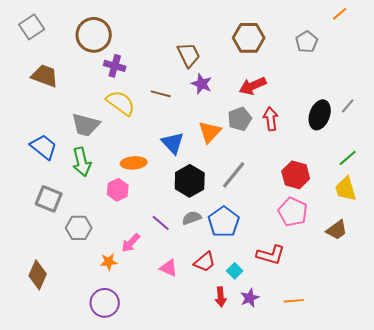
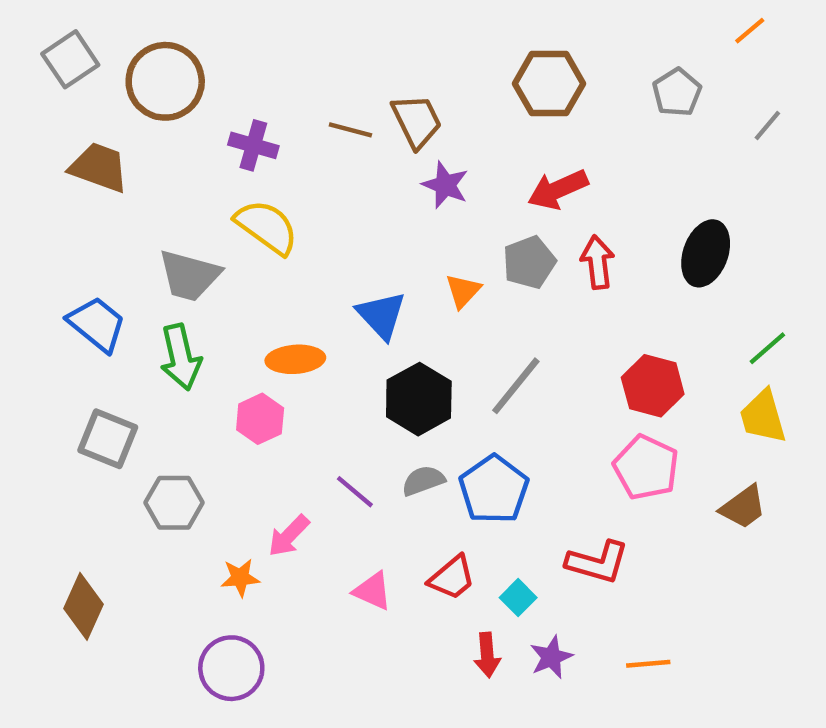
brown circle: (94, 35) -> (165, 81), moved
brown line: (161, 94) -> (350, 130), moved
gray line: (348, 106) -> (767, 125), moved
orange triangle: (210, 132) -> (463, 291), size x0.7

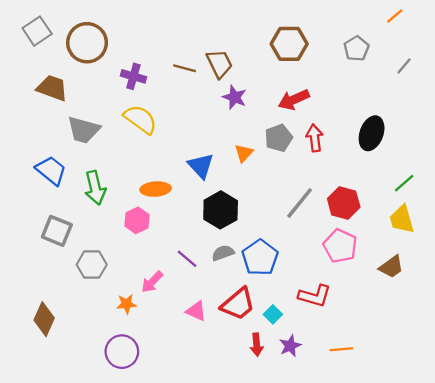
gray trapezoid: (189, 275) -> (84, 130), moved
gray line: (516, 386) -> (300, 203), moved
red trapezoid: (452, 578) -> (238, 304), size x1.4

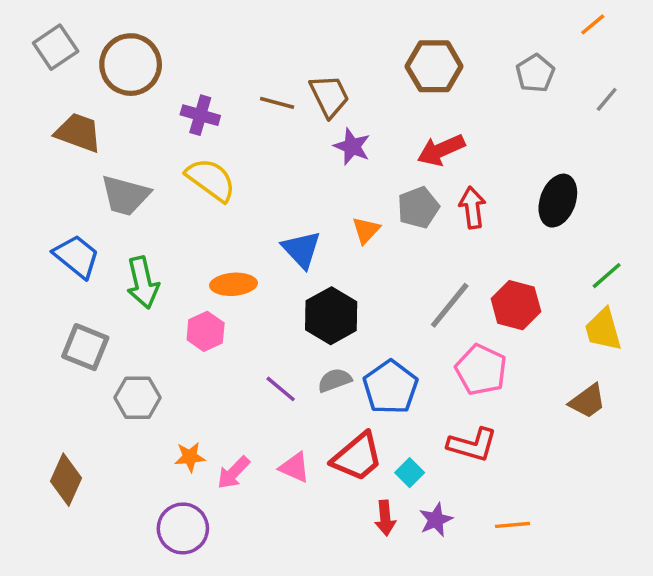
pink pentagon: (340, 246) -> (481, 370), moved
pink arrow: (152, 282) -> (233, 473), moved

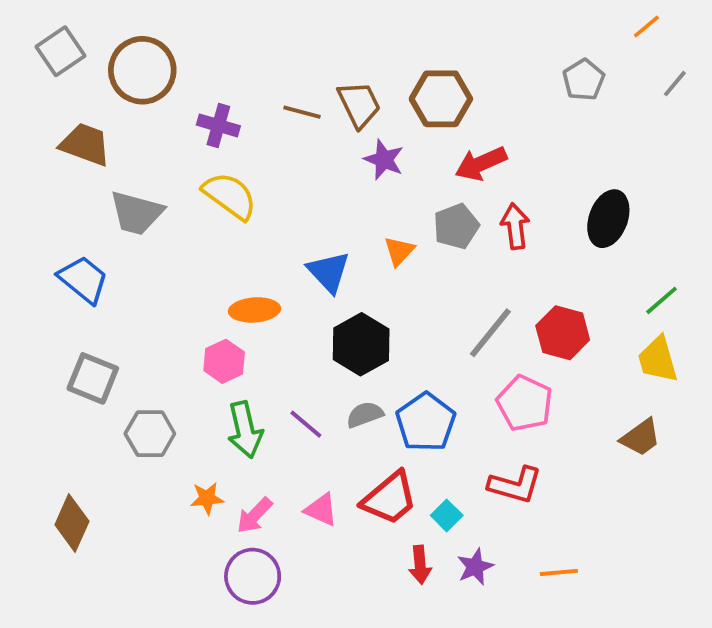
brown hexagon: (434, 66) -> (441, 99), moved
gray line: (607, 99) -> (675, 84), moved
green arrow: (143, 283) -> (245, 430), moved
purple circle: (183, 528) -> (253, 576), moved

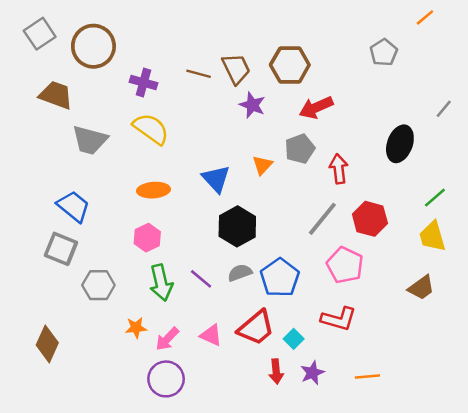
gray line: (675, 84) -> (444, 109), moved
red arrow: (515, 226) -> (339, 169), moved
blue trapezoid: (83, 280) -> (73, 206), moved
orange ellipse: (255, 310) -> (153, 190), moved

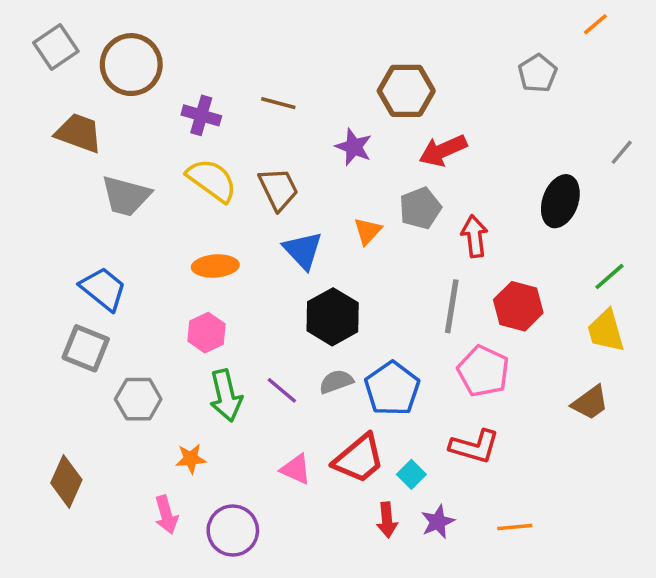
brown trapezoid: (236, 69) -> (278, 189), moved
gray line: (322, 219) -> (452, 306), turned -30
pink arrow: (167, 339) -> (166, 515), moved, turned -60

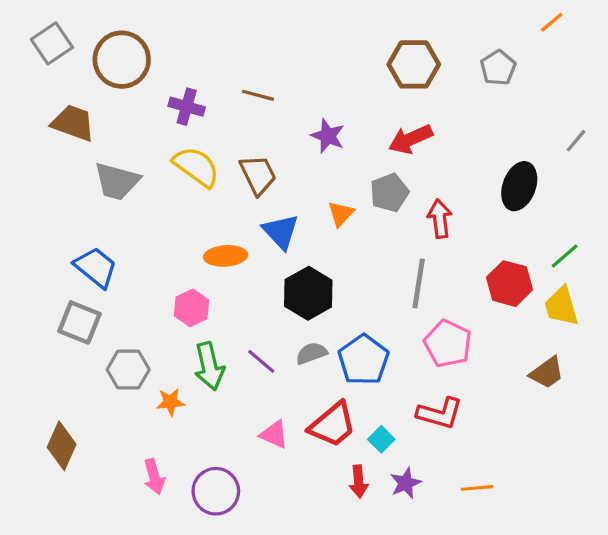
brown hexagon: (406, 91) -> (414, 64), moved
orange ellipse: (215, 266) -> (226, 256), moved
red hexagon: (518, 306) -> (510, 284), moved
orange star: (191, 459) -> (170, 402), moved

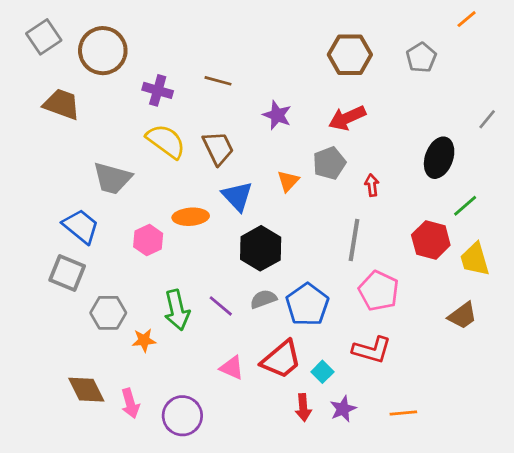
gray trapezoid: (117, 181) -> (112, 178), moved
red arrow: (440, 219) -> (372, 185), size x0.7
green line: (565, 256) -> (465, 206), moved
pink hexagon: (191, 308) -> (148, 240), moved
brown diamond: (62, 446) -> (86, 390), moved, turned -51

